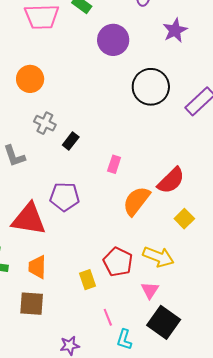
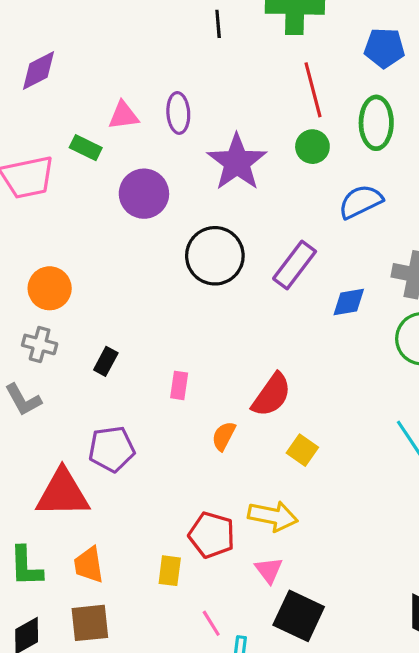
purple star: (175, 30) -> (237, 162), size x1.5
orange circle: (30, 79) -> (50, 288), moved
gray cross: (45, 123) -> (40, 344), moved
orange semicircle: (136, 201) -> (224, 436), size x0.6
yellow rectangle: (88, 280) -> (170, 571), turned 36

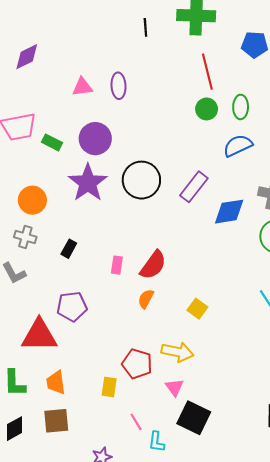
green ellipse: (376, 123) -> (241, 107), moved, size x0.7
green rectangle: (86, 148) -> (52, 142), moved
purple star: (237, 162) -> (88, 183), moved
blue diamond: (349, 302) -> (229, 212), size x1.4
red semicircle: (272, 395) -> (153, 265), moved

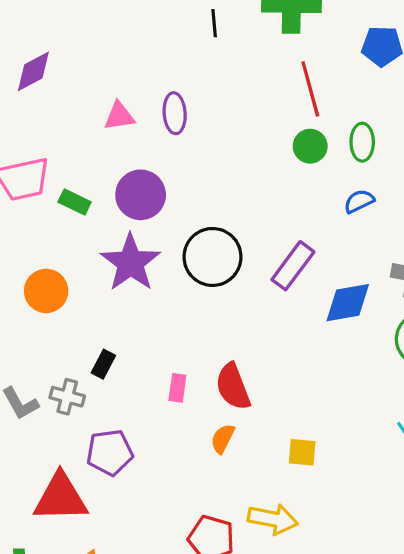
blue semicircle: (238, 146) -> (359, 201), size x0.7
gray cross: (25, 237) -> (67, 397), moved
red semicircle: (153, 265) -> (233, 387), turned 124
yellow square: (197, 309) -> (302, 452), turned -30

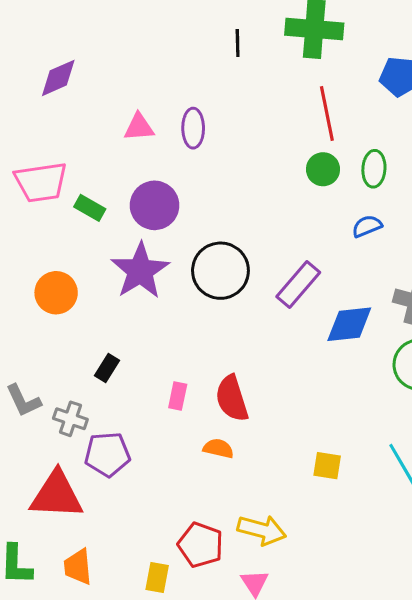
gray cross: (67, 397) -> (70, 419), moved
orange semicircle: (223, 439) -> (218, 448), turned 72
yellow square: (302, 452) -> (327, 466), moved

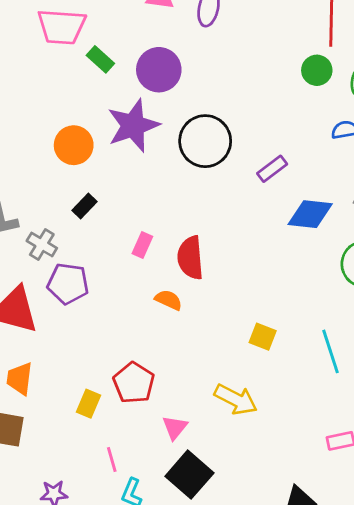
purple rectangle: (298, 285) -> (272, 169), size x0.7
orange circle: (56, 293) -> (74, 145), moved
yellow arrow: (262, 530) -> (236, 399), moved

